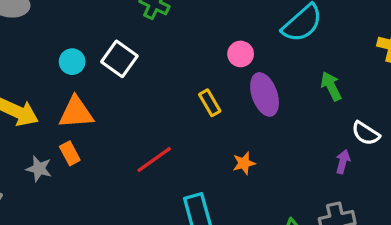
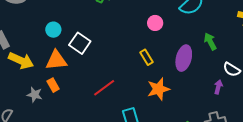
white square: (119, 59) -> (80, 43), moved
purple ellipse: (265, 94) -> (184, 58), moved, turned 35
yellow rectangle: (210, 103) -> (147, 57), moved
orange star: (244, 163) -> (158, 89), size x1.6

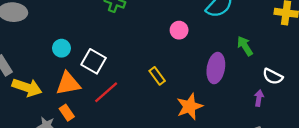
yellow rectangle: (147, 57) -> (157, 76), moved
red line: (104, 88) -> (106, 92), moved

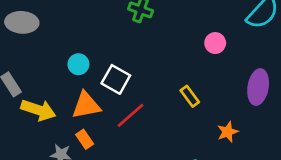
orange star: (190, 107) -> (228, 132), size x0.7

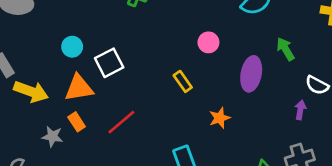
pink circle: (215, 43) -> (208, 42), moved
white square: (116, 79) -> (109, 63), turned 32
red line: (131, 115) -> (121, 122), moved

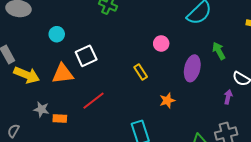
cyan circle: (72, 47) -> (57, 34), moved
orange rectangle: (77, 122) -> (60, 118), moved, turned -56

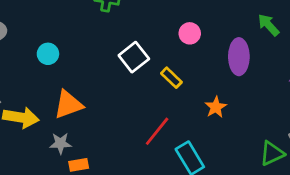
white square: (86, 56) -> (134, 57), moved
red line: (94, 101) -> (157, 131), moved
gray star: (41, 109) -> (61, 143), moved

